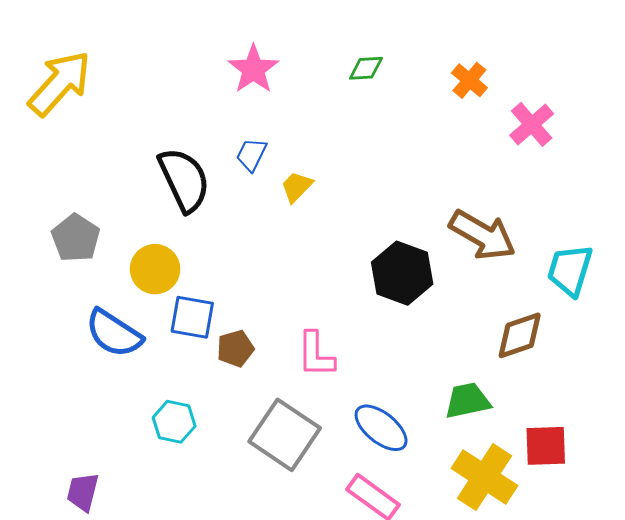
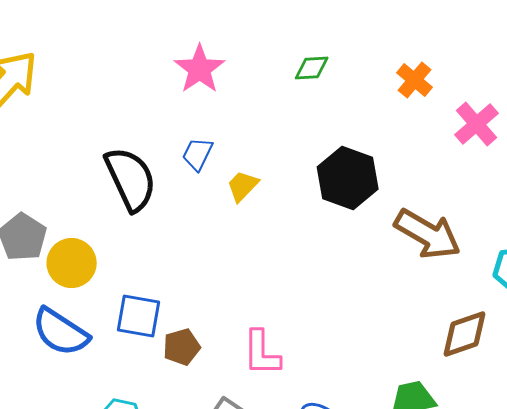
yellow circle: (155, 269) -> (72, 263), moved
black hexagon: (402, 273) -> (348, 178), moved

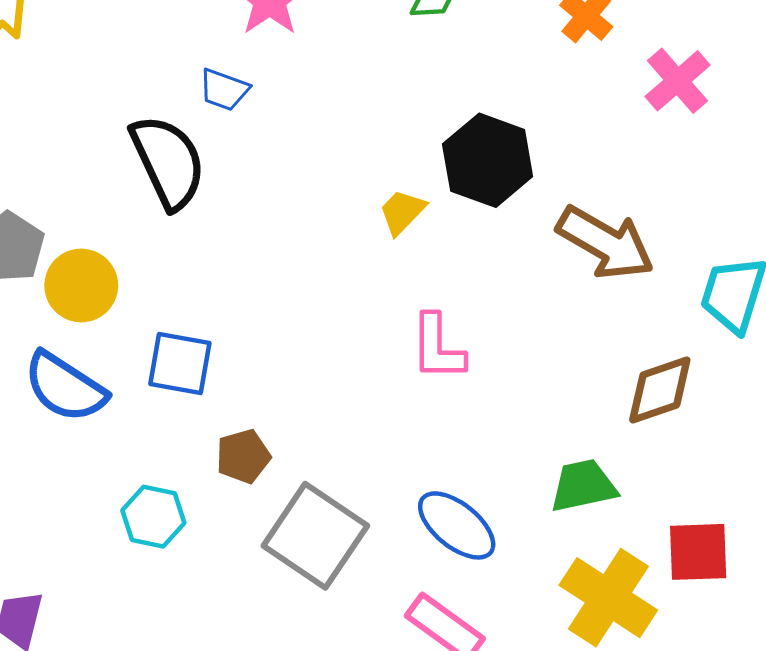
blue trapezoid: (198, 154) -> (224, 90), moved, turned -96
yellow trapezoid: (243, 186) -> (402, 212), moved
brown pentagon: (182, 347) -> (243, 456), moved
pink L-shape: (262, 353) -> (438, 347), moved

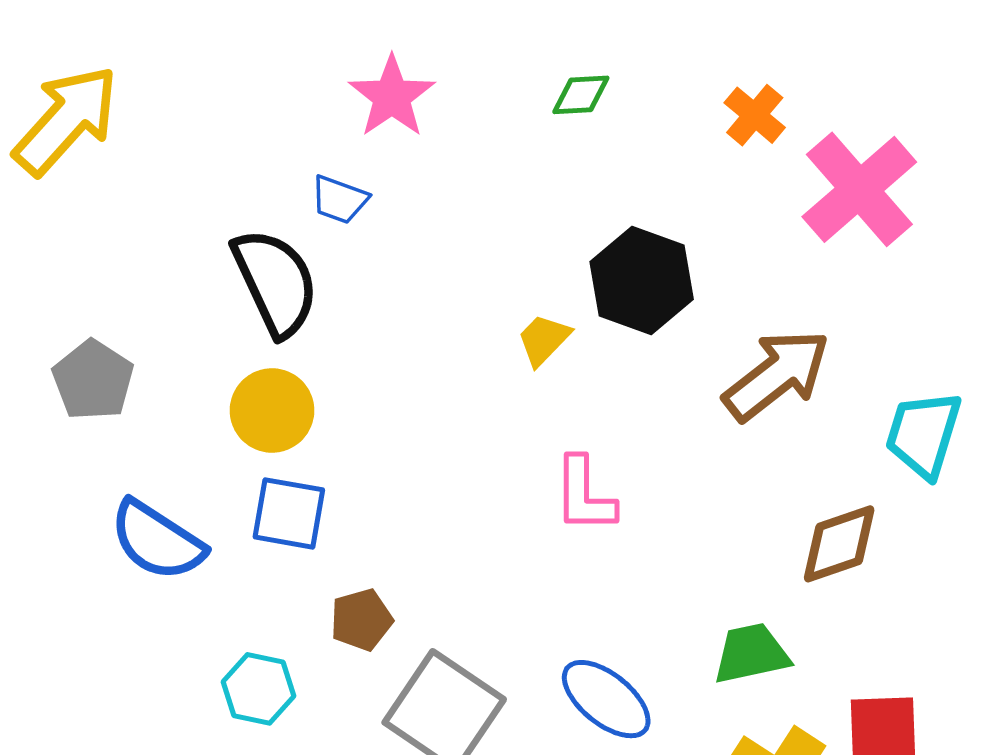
pink cross: (678, 81) -> (859, 189), size x1.5
brown arrow: (605, 243) -> (777, 375), turned -68
yellow circle: (81, 285) -> (272, 410), moved

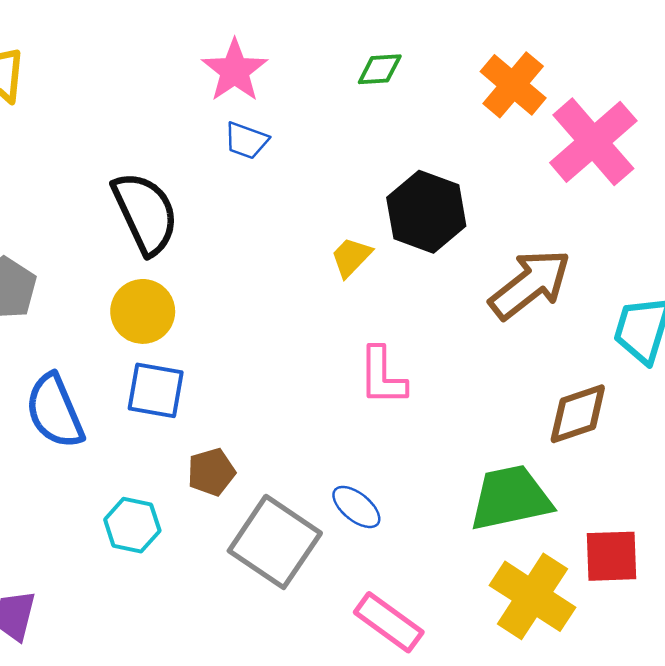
orange cross: (755, 115) -> (513, 85), size x1.4
blue trapezoid: (340, 200) -> (246, 140), moved
blue semicircle: (157, 540) -> (55, 411), turned 34
green trapezoid: (751, 654) -> (510, 498), size x1.4
blue ellipse: (606, 699) -> (356, 507), moved, size x0.7

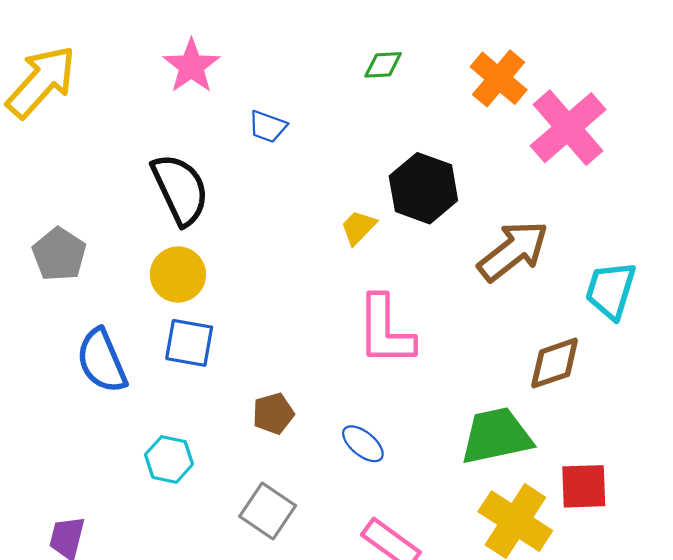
pink star: (235, 71) -> (191, 66), moved
pink L-shape: (382, 376) -> (385, 331), size x1.4
brown pentagon: (211, 472) -> (273, 413), moved
gray square: (275, 542) -> (268, 511), moved, size x0.7

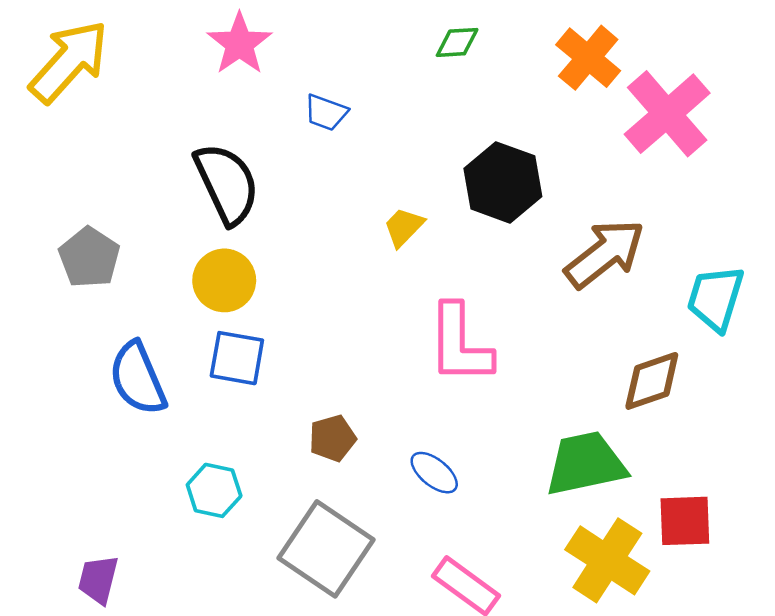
yellow trapezoid: (358, 227) -> (404, 227), moved
gray square: (268, 511) -> (326, 549), size x1.5

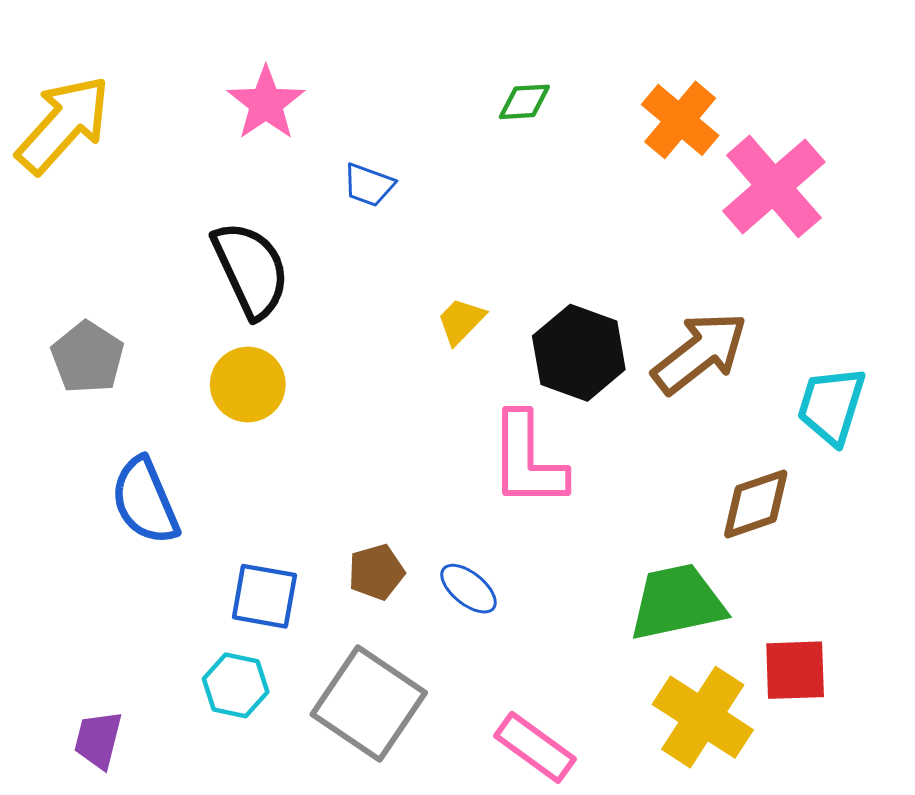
black hexagon: (503, 182) -> (579, 353), moved
blue square: (237, 358) -> (264, 596), moved
blue ellipse: (434, 473) -> (469, 589), moved
cyan hexagon: (214, 490) -> (236, 685), moved

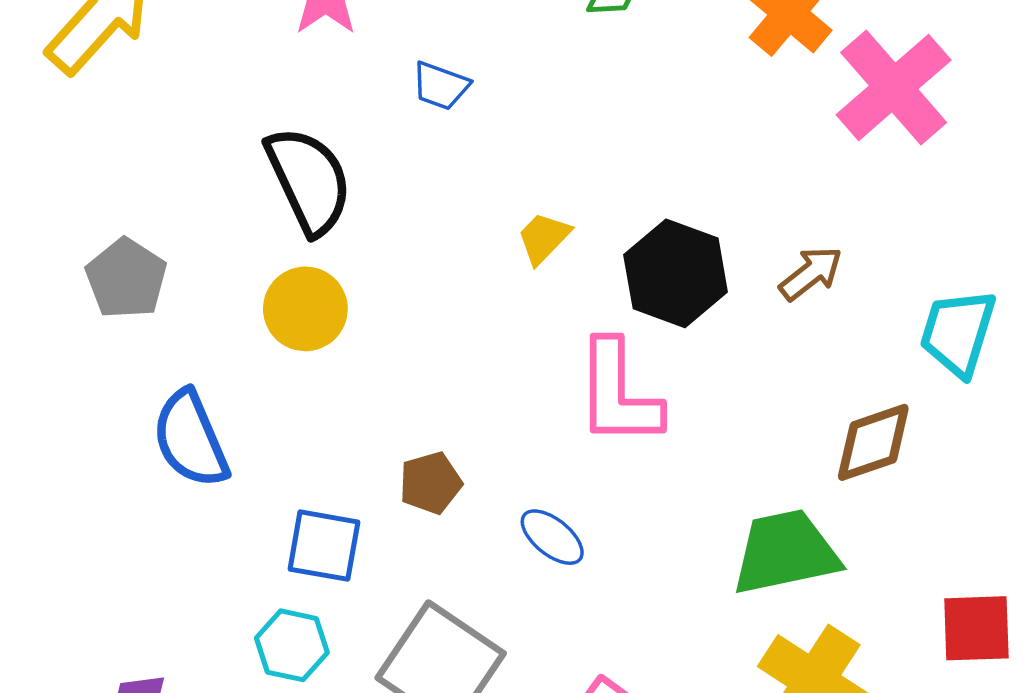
brown arrow: (700, 353) -> (811, 273), size x0.6
brown pentagon: (376, 572) -> (430, 483), moved
red square: (795, 670) -> (976, 628), moved

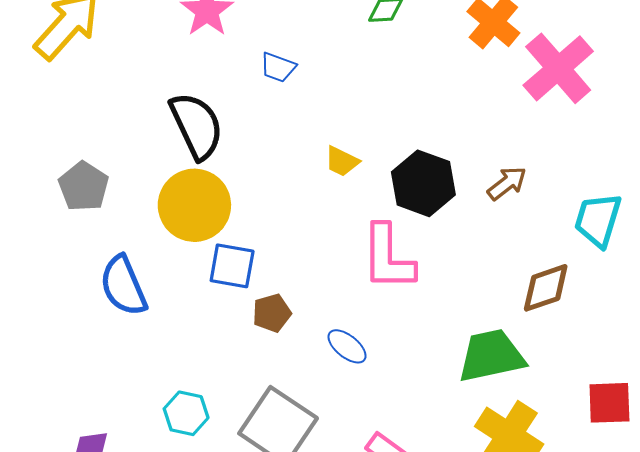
yellow trapezoid: (544, 238) -> (342, 161), turned -108
yellow circle: (305, 309) -> (194, 205), size x1.4
blue square: (324, 546) -> (232, 266), moved

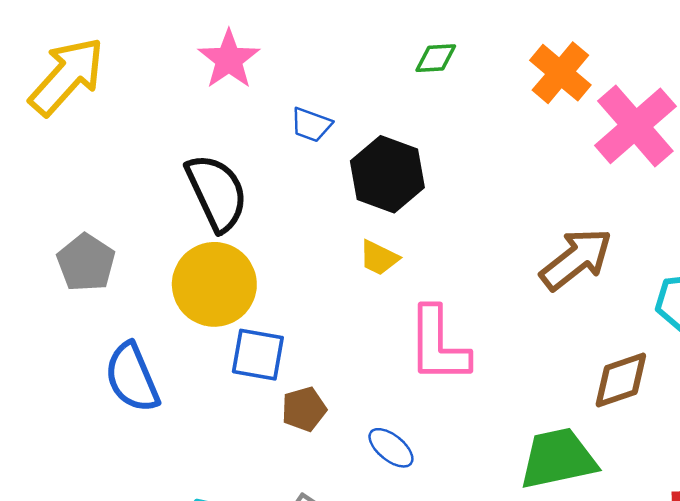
yellow trapezoid: (342, 161) -> (379, 258), moved
black hexagon: (423, 183) -> (387, 174), moved
brown arrow: (507, 183) -> (576, 259), size x1.6

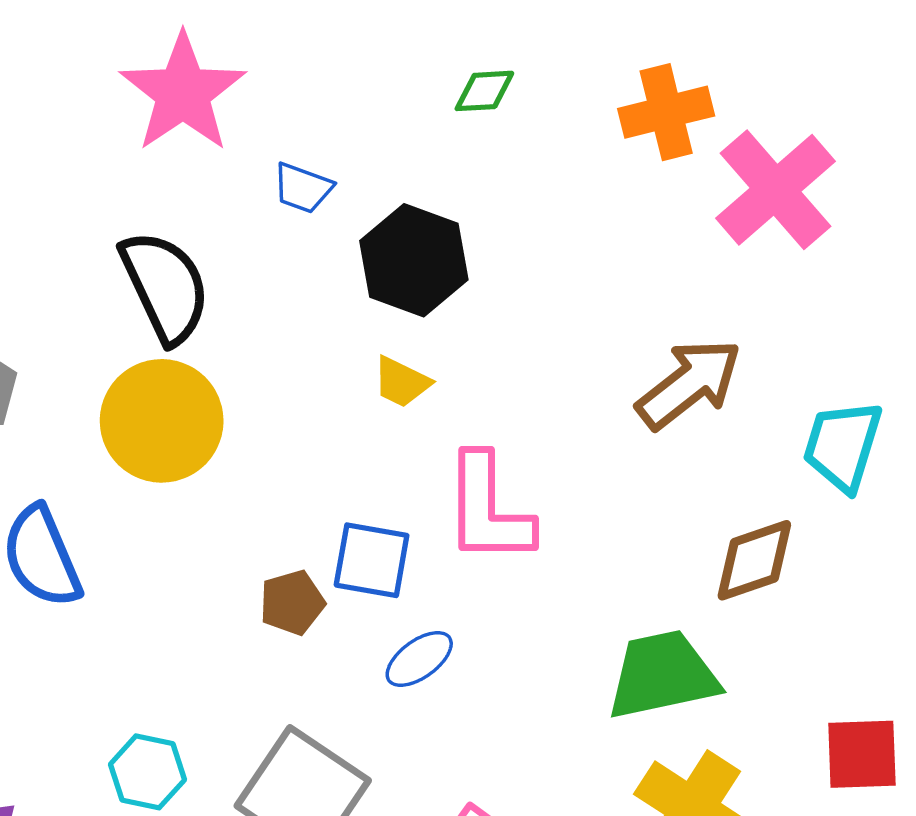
pink star: (229, 59) -> (183, 93), size x1.4
orange cross: (560, 73) -> (666, 112), turned 36
blue square: (258, 355) -> (372, 560), moved
blue ellipse: (391, 448) -> (419, 659), turned -75

